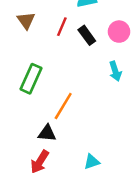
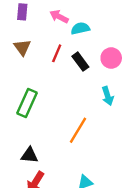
orange line: (63, 106) -> (78, 130), moved
black triangle: (47, 133) -> (29, 155), moved

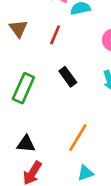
black rectangle: (80, 62) -> (68, 77), moved
orange line: (78, 130) -> (78, 138), moved

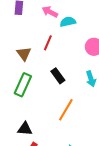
brown triangle: (18, 29) -> (24, 54), moved
orange line: (78, 138) -> (66, 110), moved

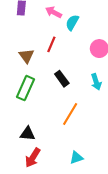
cyan semicircle: (68, 22) -> (72, 23), turned -49

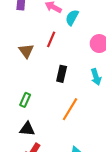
black rectangle: (62, 79) -> (62, 74), turned 49
green rectangle: (25, 88) -> (25, 100), moved, size x0.6

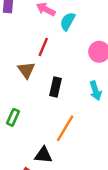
brown triangle: (26, 51) -> (26, 70), moved
black triangle: (27, 129) -> (43, 155), moved

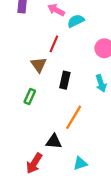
cyan semicircle: (68, 21) -> (76, 21), turned 35
green rectangle: (13, 117) -> (30, 96), moved

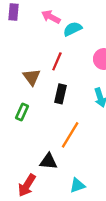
red line: (54, 44) -> (57, 61), moved

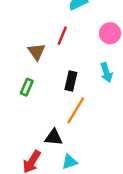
black rectangle: (61, 94) -> (71, 81), moved
cyan triangle: (77, 185) -> (70, 162), moved

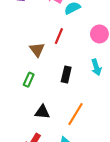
orange line: (76, 110) -> (76, 114), moved
black triangle: (54, 137) -> (42, 112), moved

